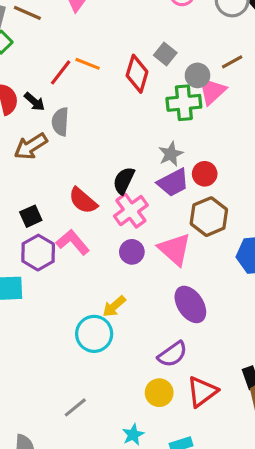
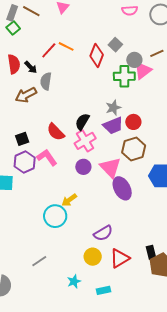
purple ellipse: (190, 304) -> (122, 188), moved

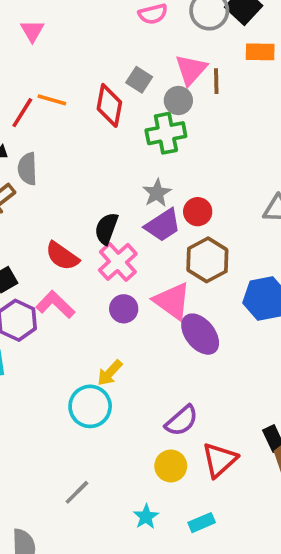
brown line: (157, 53) -> (216, 81), turned -56
pink triangle: (143, 70) -> (191, 70), moved

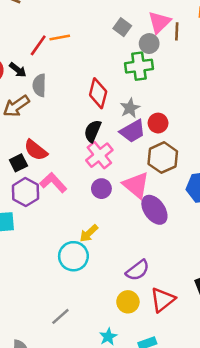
orange line: (52, 100) -> (60, 38), turned -30
red diamond: (109, 105) -> (98, 93), moved
red semicircle: (62, 256) -> (36, 150), moved

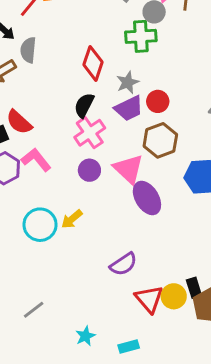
cyan circle: (73, 256) -> (40, 225), moved
red triangle: (163, 300) -> (149, 299), turned -36
yellow circle: (128, 302) -> (174, 296), moved

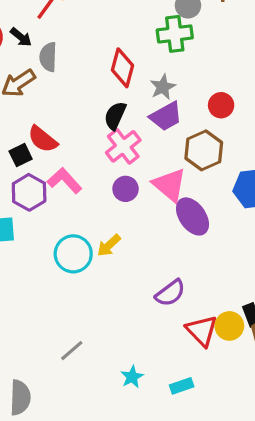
red circle: (158, 101) -> (221, 105), moved

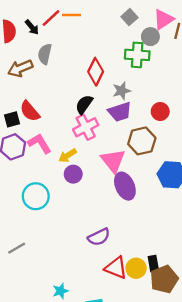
black arrow: (21, 37) -> (32, 27), moved
purple circle: (126, 189) -> (73, 174), moved
yellow arrow: (109, 245) -> (67, 156), moved
red triangle: (202, 331) -> (116, 268), turned -35
gray line: (72, 351) -> (17, 248), moved

